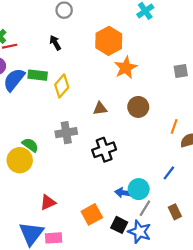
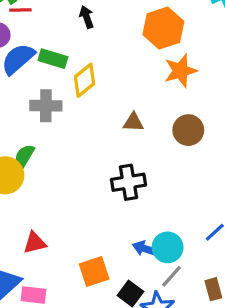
gray cross: (66, 133) -> (46, 106), moved
green semicircle: (30, 145) -> (24, 156), turned -105

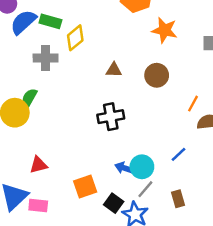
orange star: (180, 71) -> (165, 30), moved, turned 30

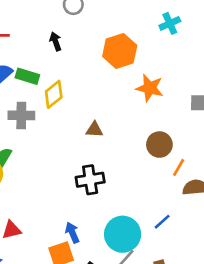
brown circle: (157, 75) -> (159, 145), moved
cyan circle: (142, 167) -> (123, 234), size x1.4
blue arrow: (125, 168) -> (72, 233), moved, turned 48

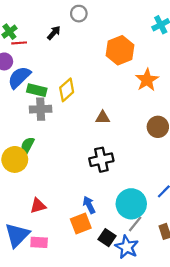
black arrow: (56, 41) -> (54, 33), moved, turned 64
green rectangle: (27, 76) -> (37, 90), moved
orange star: (150, 88) -> (147, 80), turned 30

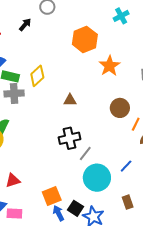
blue arrow: (89, 205) -> (58, 213), moved
gray line: (135, 224) -> (85, 153), moved

